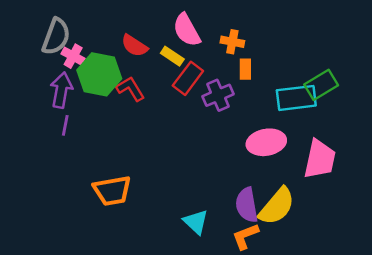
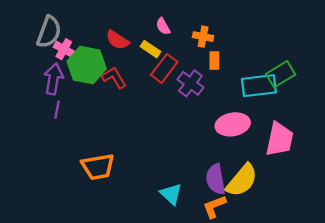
pink semicircle: (187, 30) -> (163, 26), size x0.6
purple cross: (218, 95) -> (190, 83), turned -30

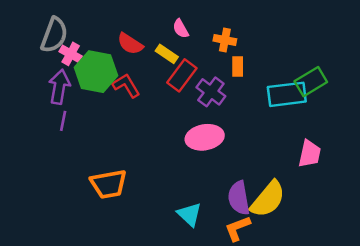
pink ellipse: (233, 124) -> (205, 137), moved
pink trapezoid: (280, 139) -> (310, 154), size x0.7

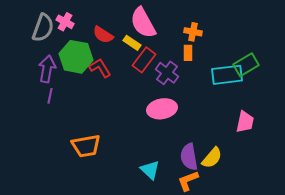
pink semicircle: (181, 29) -> (143, 23), size x2.0
orange cross: (225, 40) -> (193, 32), moved
pink cross: (71, 54) -> (65, 22), moved
yellow semicircle: (268, 199) -> (212, 158), size x0.7

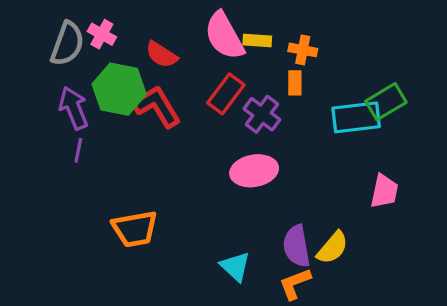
yellow rectangle: (132, 43) -> (257, 40), moved, turned -30
red L-shape: (100, 68) -> (157, 106), size x1.4
purple arrow: (47, 69) -> (74, 108), turned -32

